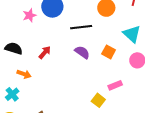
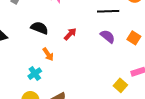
orange arrow: (24, 74) -> (48, 54), turned 32

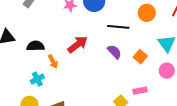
black semicircle: (39, 28) -> (36, 46), moved, turned -30
red arrow: (70, 34) -> (78, 44), size x1.5

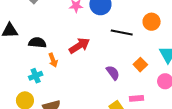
purple semicircle: (114, 52) -> (113, 73), moved

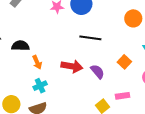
black line: (122, 33) -> (90, 38), moved
red arrow: (79, 46) -> (72, 66), moved, turned 45
cyan cross: (36, 76) -> (40, 86), moved

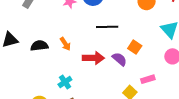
orange arrow: (37, 62) -> (65, 44), moved
orange square: (124, 62) -> (135, 47), moved

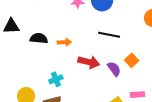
orange arrow: (65, 44) -> (64, 42), turned -72

